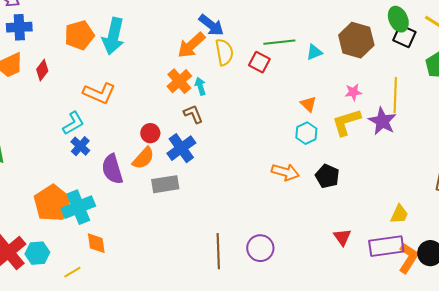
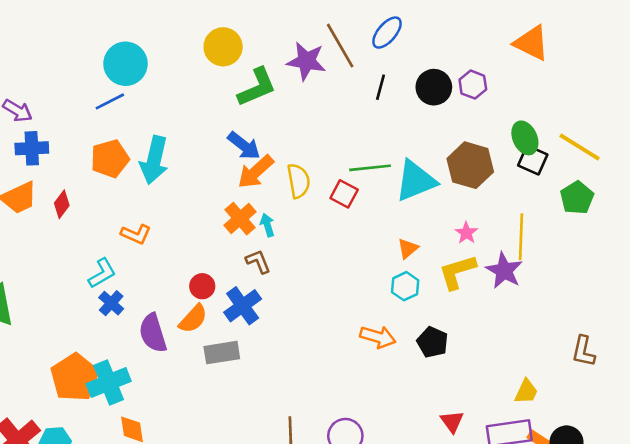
blue arrow: (211, 25) -> (244, 146), moved
cyan triangle: (314, 52) -> (416, 181), size x2.0
pink star: (353, 92) -> (466, 233), turned -30
orange L-shape: (99, 93) -> (136, 234), size x0.7
orange triangle: (308, 104) -> (408, 248), turned 36

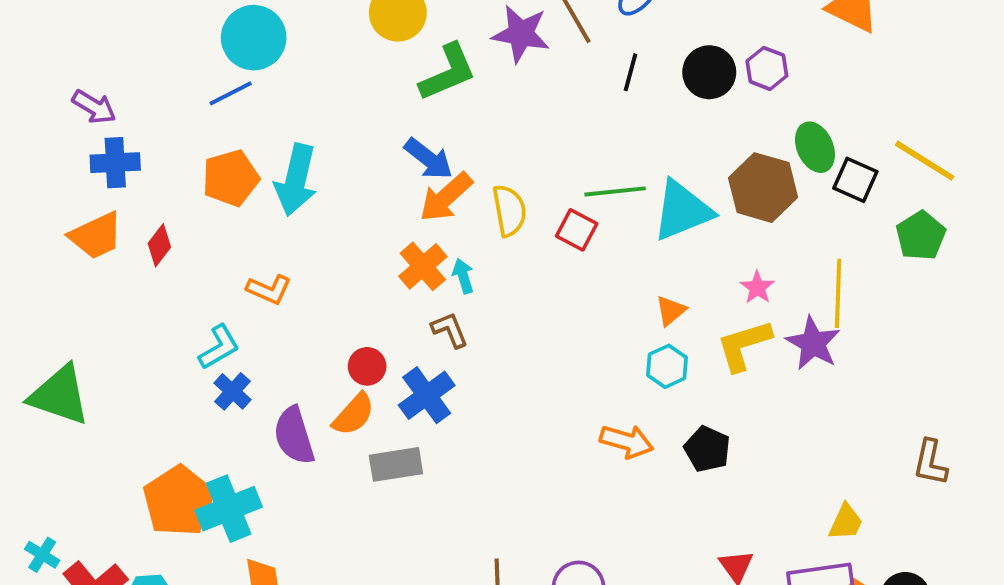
green ellipse: (525, 138) -> (815, 147), moved

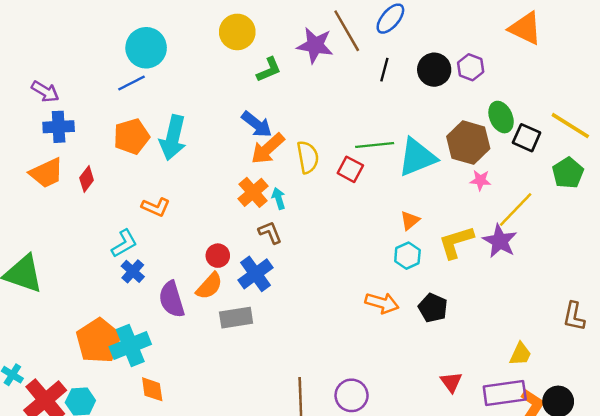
green L-shape: (448, 72) -> (269, 70), size x0.7
pink star: (757, 288) -> (480, 180), moved, turned -30
yellow line: (838, 293) -> (516, 209), turned 42

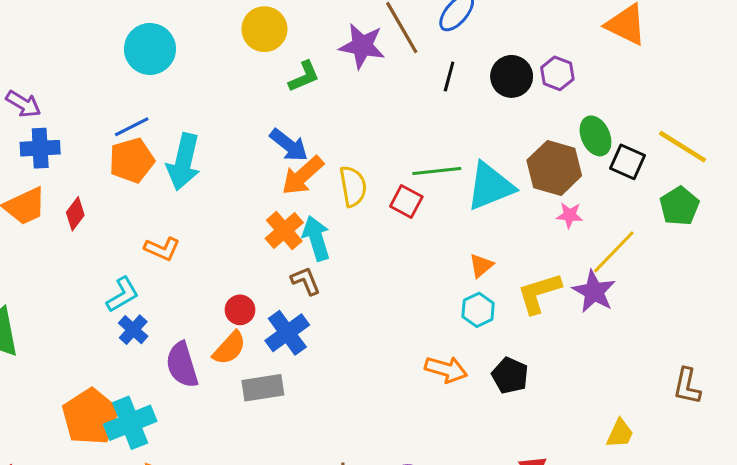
blue line: (132, 83) -> (132, 127), moved
cyan arrow: (279, 198) -> (316, 238), size x1.6

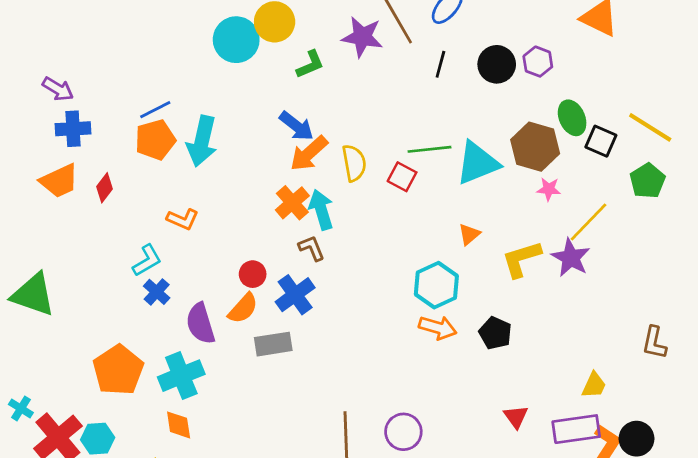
cyan circle: (150, 49) -> (236, 40), moved
cyan hexagon: (478, 310) -> (436, 285), moved, size x1.5
cyan cross: (130, 423) -> (181, 376), moved

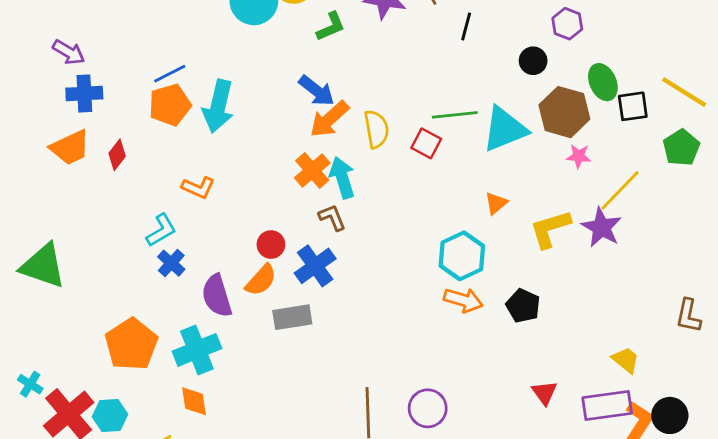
black circle: (497, 64) -> (533, 61), moved, size x0.7
black square: (601, 141) -> (633, 106), turned -32
yellow trapezoid: (594, 385) -> (626, 360), turned -76

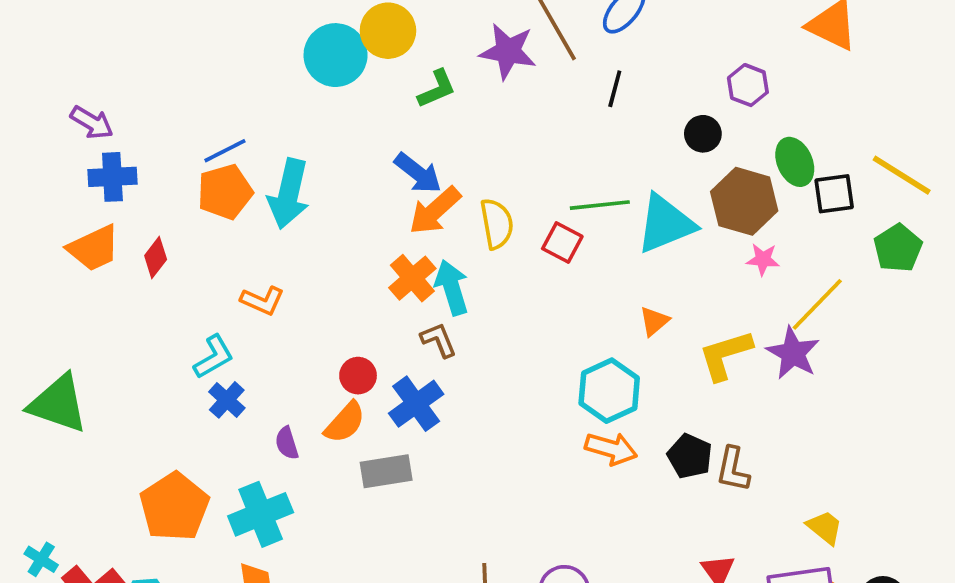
purple semicircle: (217, 296) -> (287, 443), size x0.6
brown L-shape: (688, 316) -> (733, 469), moved

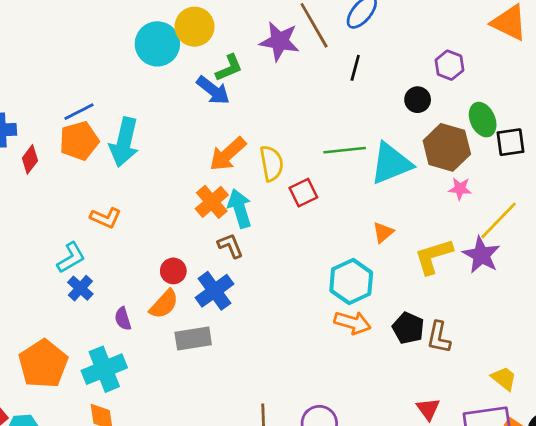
blue arrow: (418, 173) -> (213, 90), moved
red square: (562, 243) -> (303, 193), moved, turned 36
red diamond: (156, 257) -> (30, 159), moved

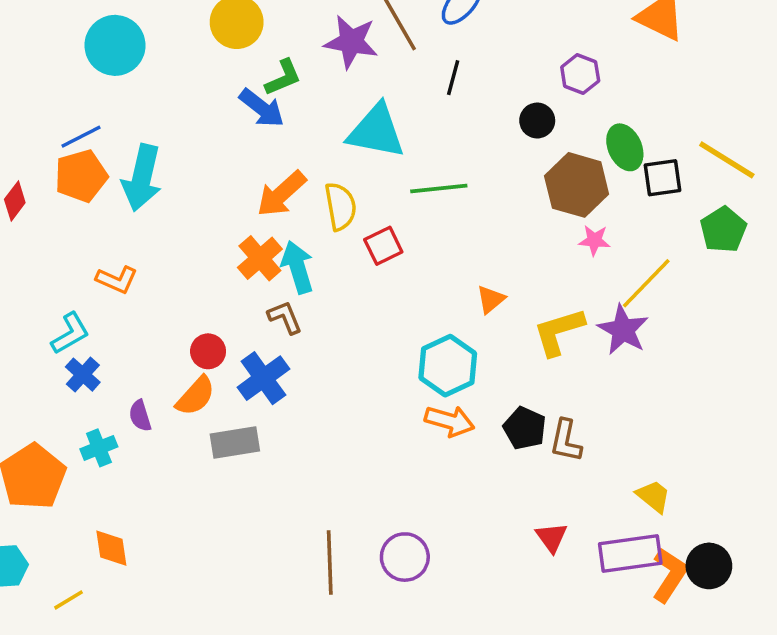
cyan circle: (157, 44) -> (115, 45), moved
cyan triangle: (391, 163) -> (376, 131), moved, turned 33
cyan cross: (104, 369) -> (99, 448), moved, size x0.6

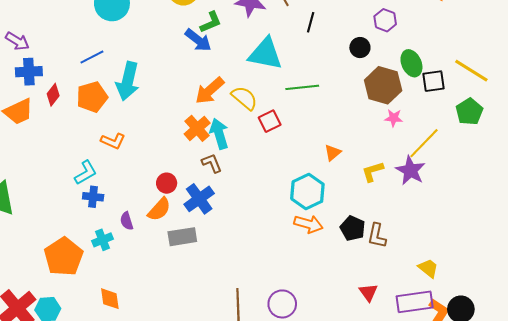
orange pentagon: (81, 176) -> (92, 97), moved
yellow semicircle: (340, 206) -> (244, 98), turned -40
yellow L-shape: (559, 332) -> (373, 172), size x0.7
blue cross: (83, 375) -> (93, 197), turned -36

